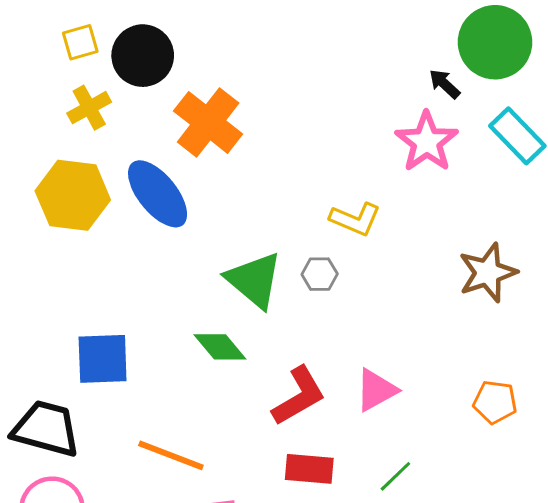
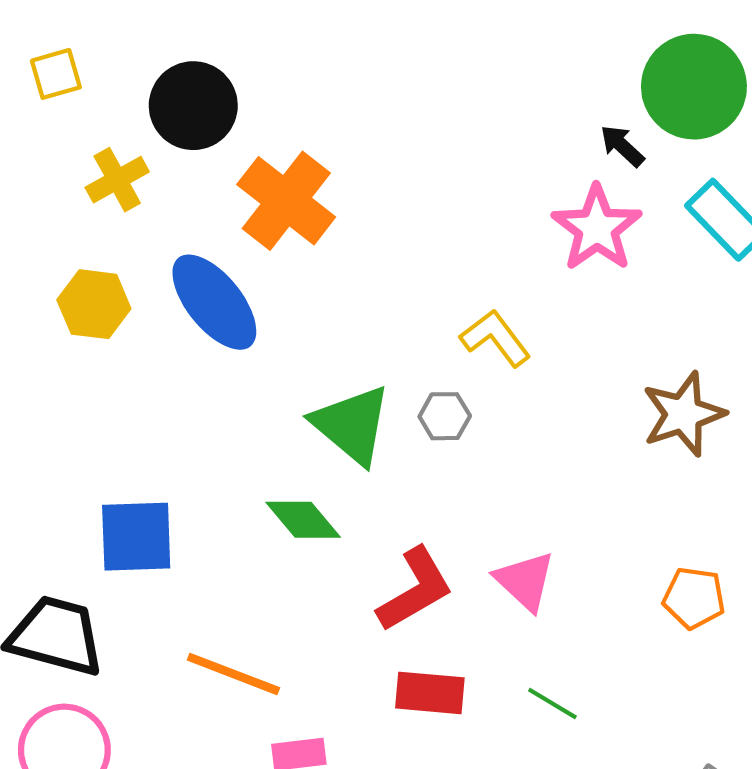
yellow square: (80, 42) -> (56, 74), moved
yellow hexagon: (73, 195) -> (94, 304), size x0.7
yellow L-shape: (355, 219) -> (495, 338), turned -150
pink triangle: (376, 390) -> (525, 581), turned -48
green line: (395, 476) -> (552, 704), turned 75

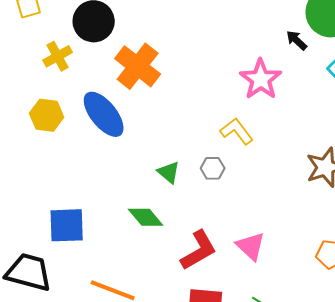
pink star: (597, 228) -> (261, 79), moved
green triangle: (352, 425) -> (169, 172), size x0.6

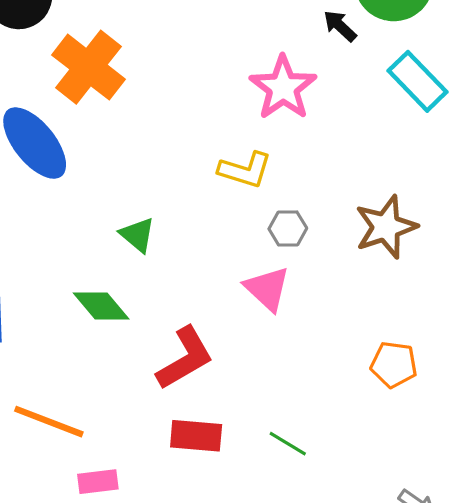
yellow L-shape: (237, 131) -> (245, 170), turned 144
gray hexagon: (213, 168) -> (288, 228), moved
pink triangle: (251, 246) -> (267, 289), moved

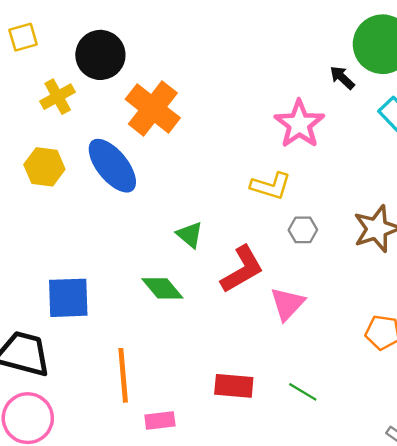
pink triangle: (267, 289) -> (287, 304), moved, turned 30
red L-shape: (185, 358) -> (242, 269), moved
orange line: (49, 422) -> (123, 375), turned 64

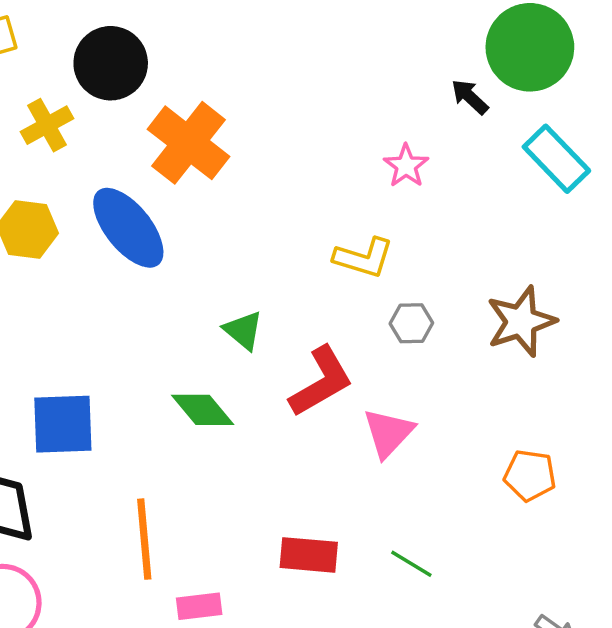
pink star: (299, 124) -> (406, 166), size x0.6

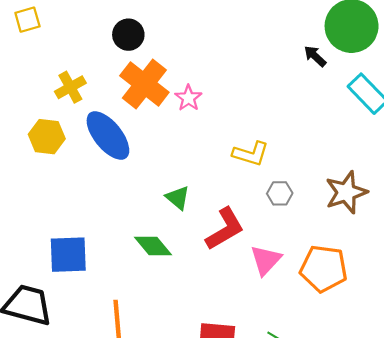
black circle: (111, 63) -> (128, 35), moved, size x0.7
yellow cross: (47, 125) -> (70, 87), moved
pink star: (406, 166) -> (188, 98), moved
orange pentagon: (530, 475) -> (324, 269), moved, size x1.5

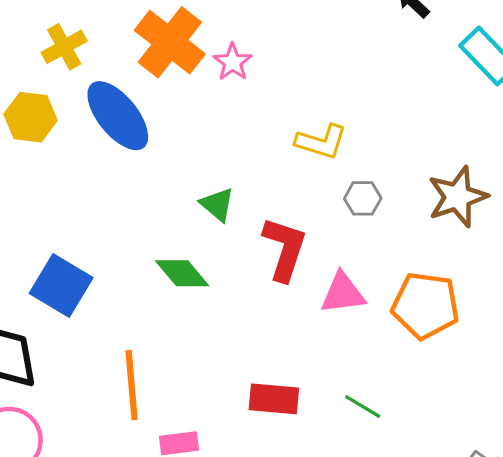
red L-shape: (225, 229) -> (285, 249), turned -42
blue square: (68, 255) -> (61, 286), turned 33
pink triangle: (266, 260) -> (343, 293), turned 40

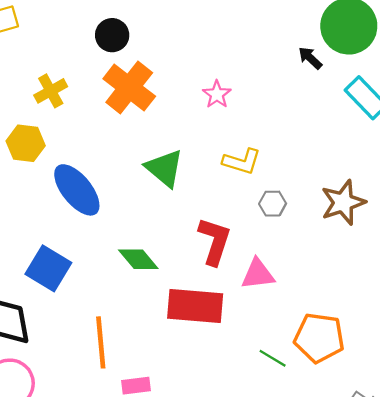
pink star: (233, 62) -> (217, 94), moved
blue ellipse: (118, 116) -> (77, 190), moved
green triangle: (217, 204) -> (164, 168), moved, size x1.5
orange pentagon: (425, 305) -> (319, 338), moved
red rectangle: (274, 399) -> (195, 306), moved, size x1.5

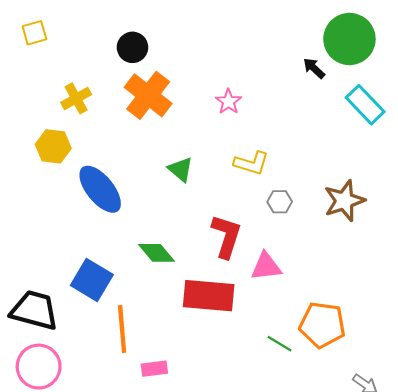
green triangle: (164, 168) -> (180, 169), size x0.7
blue square: (48, 268) -> (92, 280), moved

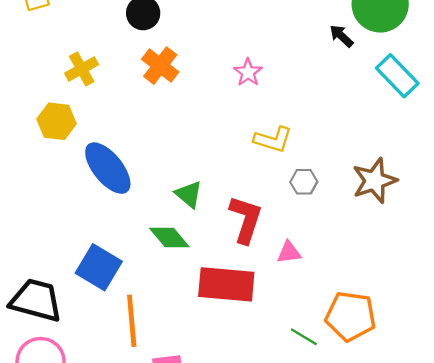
orange cross: (148, 95) -> (160, 66), size x0.7
green triangle: (180, 169) -> (189, 194), moved
pink triangle: (266, 266) -> (289, 252), size x0.7

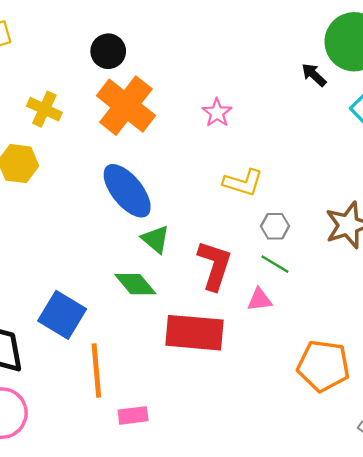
orange cross: (160, 66) -> (126, 106), size x1.5
yellow cross: (82, 69) -> (44, 109), turned -36
blue ellipse: (108, 168) -> (127, 191), moved
green line: (304, 337) -> (275, 264), moved

